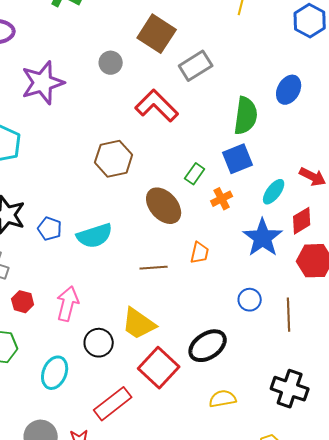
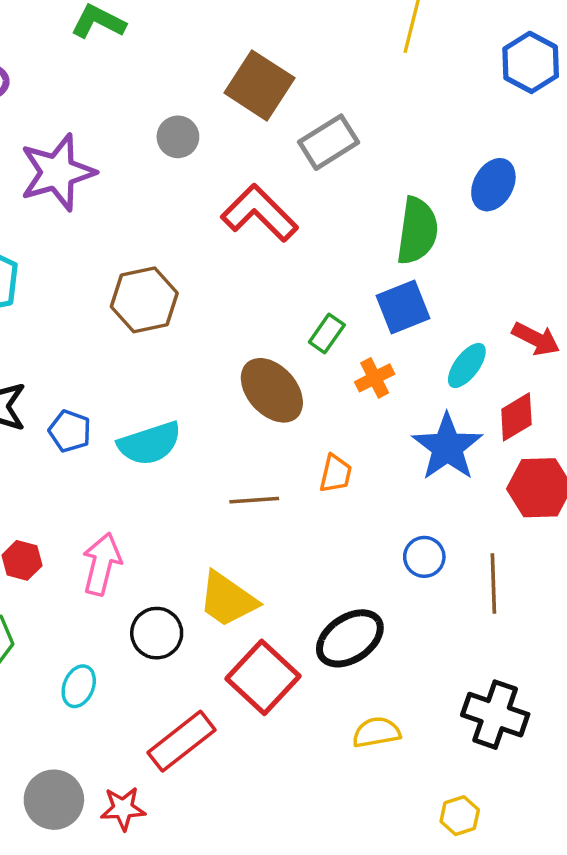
brown hexagon: (114, 159) -> (144, 300), moved
cyan ellipse: (55, 373) -> (79, 686), size x0.7

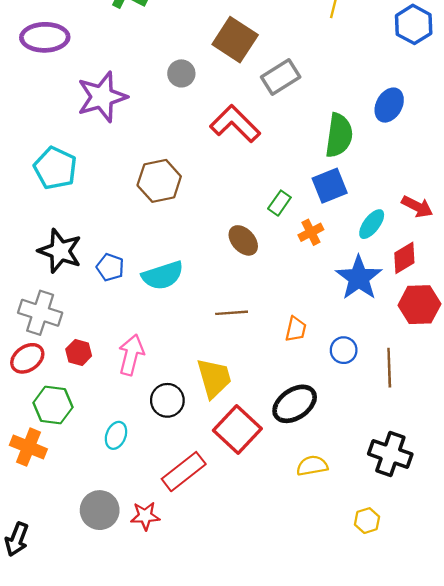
brown ellipse: (272, 390) -> (243, 240), size x0.7
orange trapezoid: (336, 474) -> (296, 329), moved
yellow trapezoid: (228, 599) -> (214, 378), turned -141

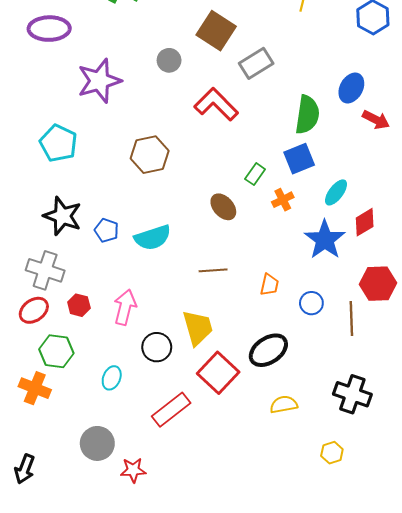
red arrow: (417, 207) -> (376, 120), moved
red hexagon: (419, 305) -> (378, 284), moved
red star: (145, 516) -> (133, 470), moved

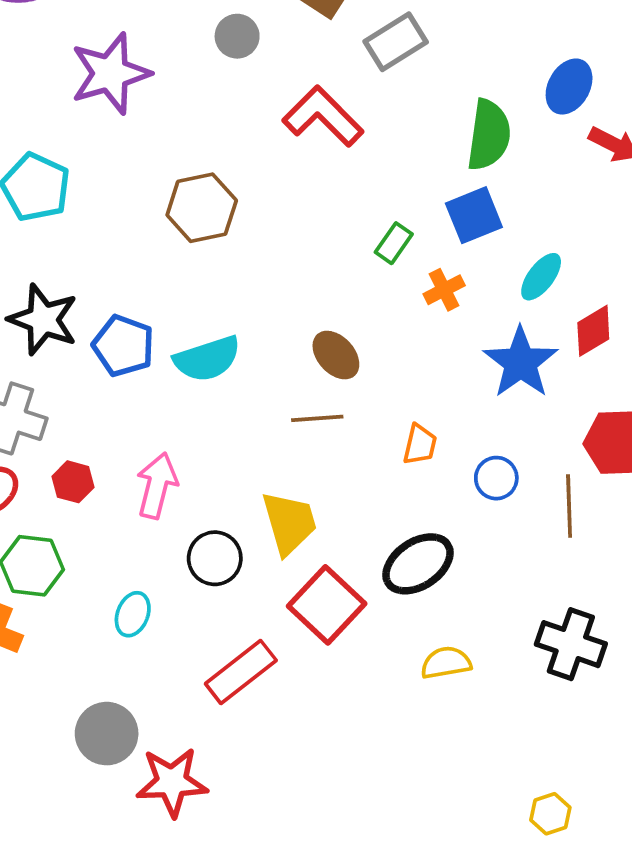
brown ellipse: (223, 207) -> (336, 355), moved
blue pentagon: (107, 230) -> (123, 346), size x1.4
yellow hexagon: (332, 453) -> (550, 814), moved
red star: (133, 470) -> (172, 782), size x1.5

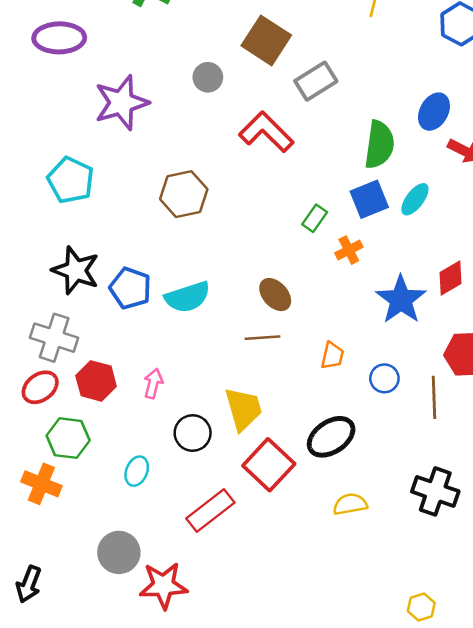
cyan ellipse: (541, 277) -> (415, 199), moved
red hexagon: (73, 482) -> (96, 381), size x1.4
pink arrow: (157, 486) -> (153, 383), size x0.7

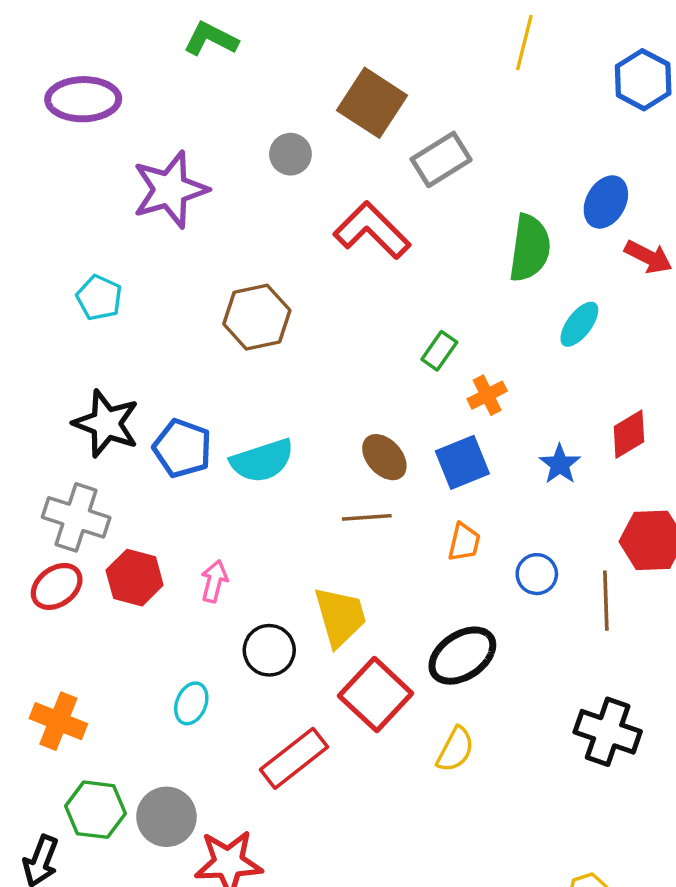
cyan pentagon: (71, 180) -> (99, 298), size x0.7
blue square: (369, 199) -> (462, 462), moved
blue star: (401, 300) -> (560, 464), size x0.6
green hexagon: (68, 438) -> (96, 810), moved
yellow semicircle: (350, 504) -> (455, 749), moved, turned 128

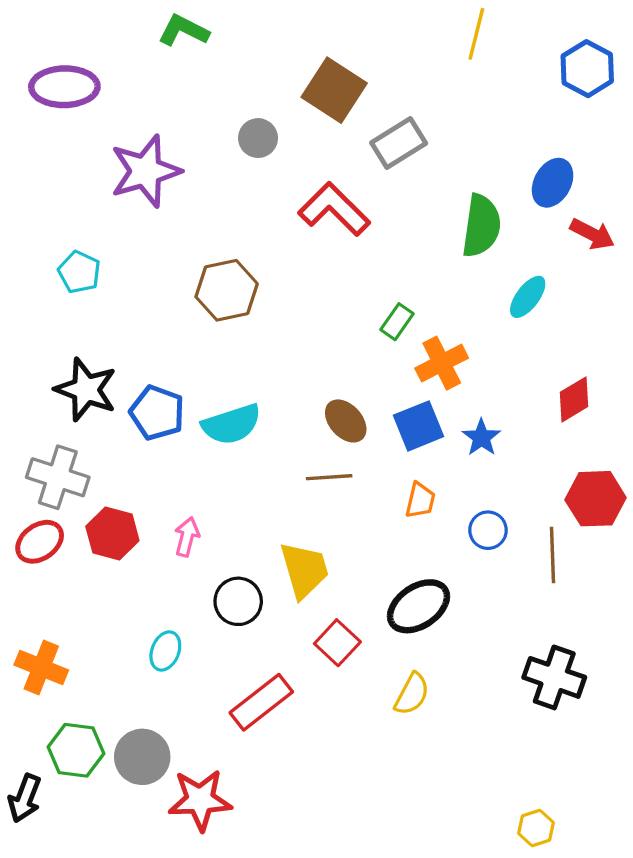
orange cross: (487, 395) -> (442, 363), size x1.4
blue star: (560, 464) -> (481, 438), moved
red square: (376, 695) -> (337, 643), size x0.7

